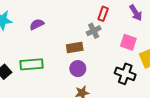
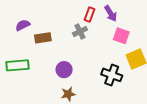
purple arrow: (136, 13) -> (111, 13), moved
pink square: (128, 42) -> (121, 36), moved
brown rectangle: (75, 48) -> (43, 38), moved

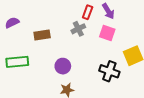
purple semicircle: (23, 25) -> (12, 23), moved
pink square: (121, 36) -> (107, 33), moved

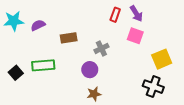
gray cross: (78, 29) -> (101, 48), moved
black cross: (109, 71) -> (153, 87), moved

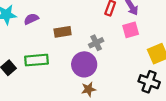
pink square: (135, 36) -> (131, 30), turned -35
purple circle: (90, 70) -> (84, 64), size x1.5

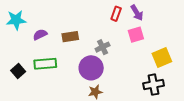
purple semicircle: (31, 19) -> (40, 35), moved
black cross: (149, 82) -> (154, 85), turned -30

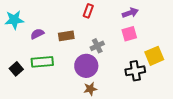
purple arrow: (137, 13) -> (130, 13), turned -77
red rectangle: (116, 14) -> (88, 11), moved
black cross: (154, 85) -> (135, 71), moved

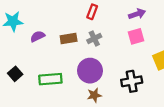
gray cross: (97, 46) -> (94, 39), moved
green rectangle: (42, 62) -> (50, 79), moved
black cross: (135, 71) -> (132, 81), moved

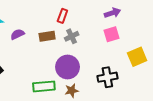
red rectangle: (92, 12) -> (62, 16), moved
green rectangle: (50, 79) -> (44, 86), moved

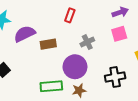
purple semicircle: (17, 34) -> (25, 34), size x1.5
brown rectangle: (47, 36) -> (48, 44), moved
gray cross: (72, 36) -> (87, 42), moved

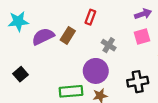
gray cross: (87, 42) -> (109, 45), turned -32
brown rectangle: (48, 44) -> (68, 35), moved, turned -49

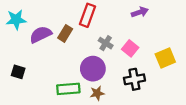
red rectangle: (90, 17) -> (88, 15), size x1.5
pink square: (142, 37) -> (130, 48), moved, turned -35
black square: (20, 74) -> (18, 72), turned -32

